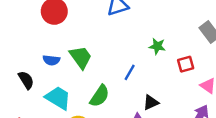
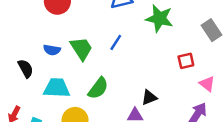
green star: (157, 46) -> (159, 18), moved, size x1.6
blue line: (130, 72) -> (116, 42), moved
cyan trapezoid: (58, 98) -> (57, 88), turned -32

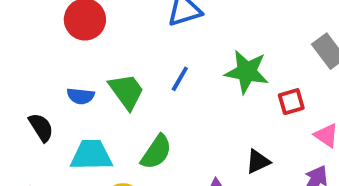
green star: (159, 18) -> (247, 72), moved
black triangle: (149, 97) -> (258, 162), moved

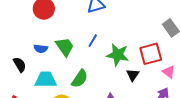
green star: (247, 72) -> (118, 55), moved
red square: (291, 102) -> (151, 54), size x1.6
black triangle: (258, 162) -> (133, 75), moved, turned -32

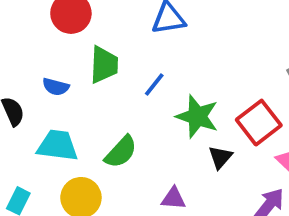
green trapezoid: (65, 47) -> (104, 65), moved, turned 30
red square: (151, 54) -> (259, 123), turned -30

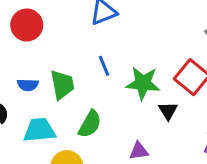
green trapezoid: (104, 65) -> (62, 85), moved
blue line: (154, 84) -> (104, 66), turned -48

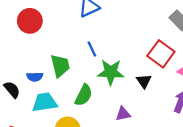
green star: (143, 83) -> (111, 72), moved
blue semicircle: (28, 85) -> (35, 77), moved

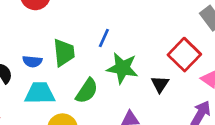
blue line: (92, 49) -> (104, 38), turned 42

